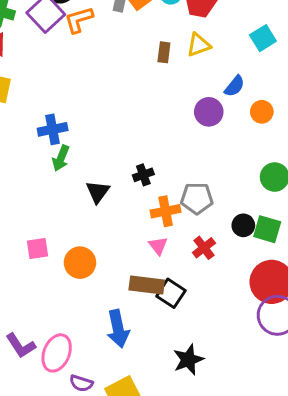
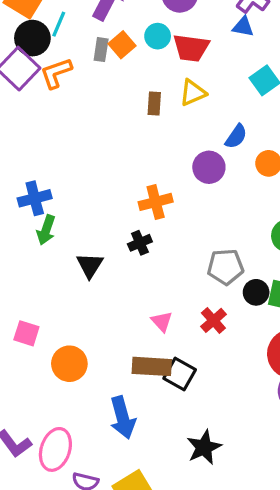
gray pentagon: (197, 198) -> (225, 267), moved
orange cross: (166, 211) -> (156, 202), moved
pink square: (38, 248) -> (26, 333), turned 30
orange circle: (80, 263) -> (69, 364), moved

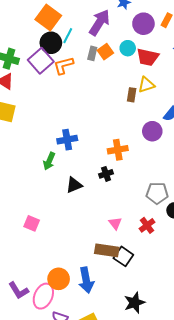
brown rectangle: (154, 104) -> (132, 95), moved
blue cross: (35, 198) -> (67, 140), moved
black triangle: (90, 265) -> (74, 185), turned 30
orange circle: (69, 364) -> (59, 279), moved

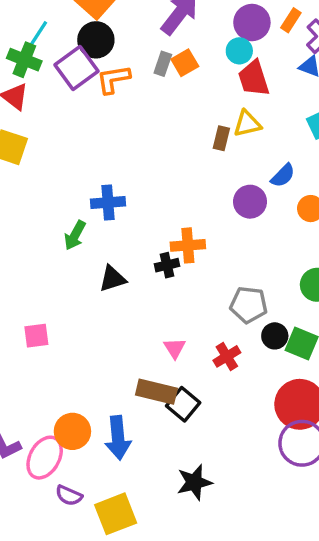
cyan line: (68, 36) -> (39, 33), moved
cyan circle: (128, 48) -> (239, 51), moved
red trapezoid: (148, 57) -> (254, 78), turned 55
orange cross: (118, 150) -> (188, 245), moved
pink square: (32, 223) -> (36, 336), turned -35

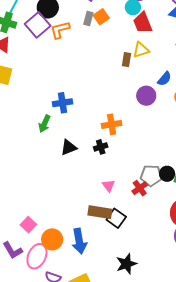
black cross: (167, 265) -> (101, 147), moved
gray pentagon: (249, 305) -> (151, 176), moved
pink square: (36, 336) -> (28, 225), moved, turned -35

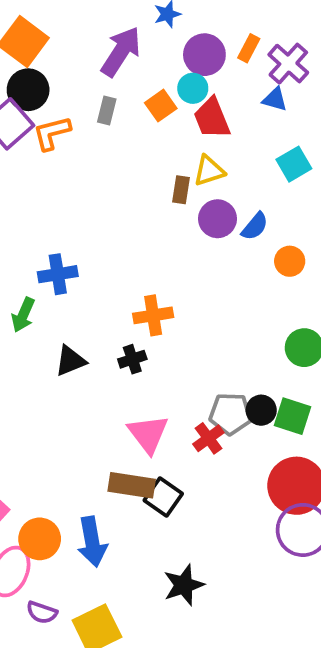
orange square: (101, 17) -> (161, 106), moved
purple circle: (146, 96) -> (218, 219), moved
pink triangle: (109, 186) -> (148, 434), size x1.6

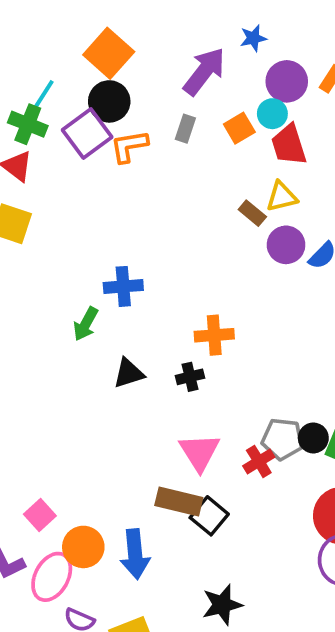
brown rectangle: (181, 190) -> (252, 213), turned -64

